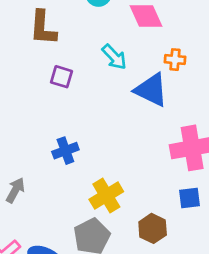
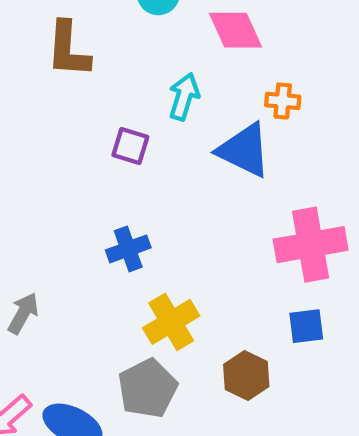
cyan arrow: (114, 57) -> (184, 97), turned -120
purple square: (61, 77) -> (130, 146), moved
blue cross: (65, 151) -> (128, 249), moved

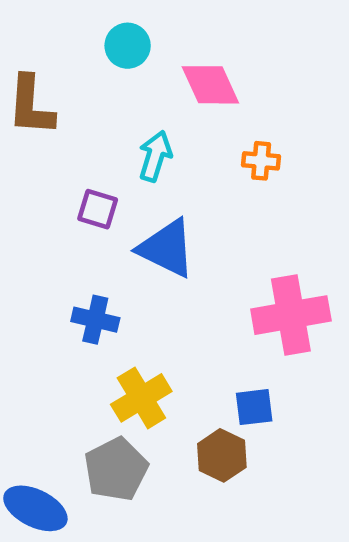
blue triangle: (244, 150) -> (167, 248), moved
blue cross: (128, 249) -> (95, 320), turned 33
blue square: (306, 326) -> (254, 407), moved

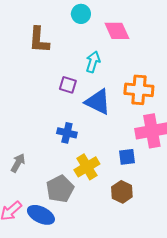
orange cross: (261, 161) -> (139, 90), moved, size x1.8
blue square: (254, 407) -> (127, 157), moved
gray pentagon: (116, 469) -> (60, 189), moved

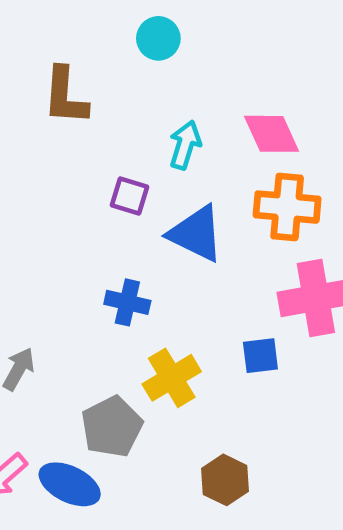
pink diamond: (117, 31) -> (272, 134), moved
brown hexagon: (122, 192) -> (225, 480), moved

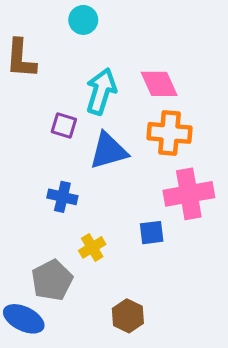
cyan arrow: (185, 145) -> (101, 91), size x1.4
blue triangle: (196, 234) -> (109, 151), turned -42
yellow cross: (172, 378) -> (92, 247), size x0.7

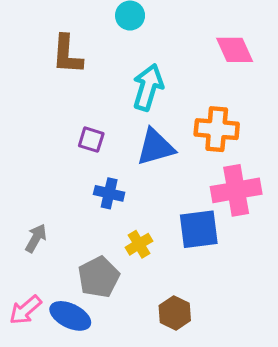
pink diamond: (159, 84) -> (235, 50), moved
purple square: (64, 126) -> (91, 140), moved
blue square: (152, 233) -> (199, 229), size x1.6

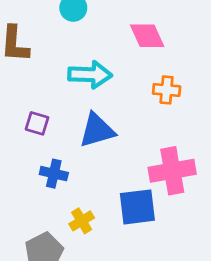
pink diamond: (235, 50) -> (147, 36), moved
cyan arrow: (148, 87) -> (90, 75), turned 75
orange cross: (217, 129) -> (167, 90), moved, size x0.7

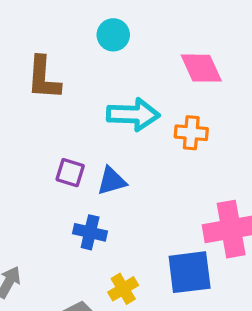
orange cross: (167, 90) -> (191, 133), moved
blue triangle: (97, 130) -> (112, 181), moved, size x0.7

